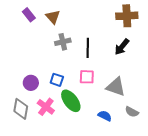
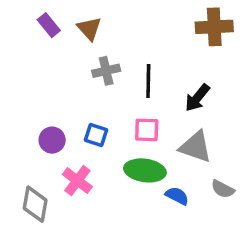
black arrow: (122, 47) -> (197, 98), moved
green ellipse: (71, 101) -> (145, 170), moved, turned -45
gray diamond: (21, 109) -> (35, 204), moved

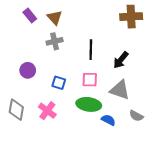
gray cross: (106, 71) -> (55, 41), moved
purple circle: (52, 140) -> (28, 70), moved
gray diamond: (35, 204) -> (16, 110), moved

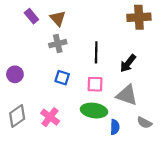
purple circle: (28, 70) -> (15, 74), moved
blue square: (59, 83) -> (62, 78), moved
gray diamond: (16, 110) -> (17, 116), turned 45
blue semicircle: (108, 120) -> (115, 127), turned 64

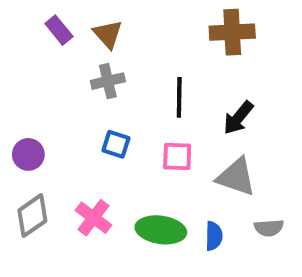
brown cross: (139, 17) -> (232, 32), moved
purple circle: (15, 74) -> (28, 154), moved
green ellipse: (94, 111) -> (161, 230), moved
gray semicircle: (144, 123) -> (269, 228), turned -32

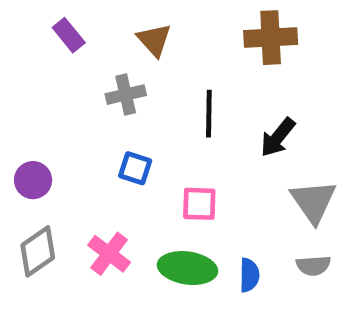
brown triangle: (108, 34) -> (154, 40), moved
pink square: (177, 156) -> (199, 204), moved
gray triangle: (236, 177) -> (313, 201), moved, turned 36

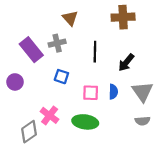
purple rectangle: (69, 35) -> (31, 50), moved, size x1.6
gray diamond: (38, 251) -> (29, 132), moved
blue semicircle: (249, 275) -> (113, 92), moved

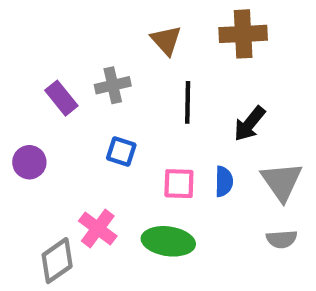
brown triangle: (70, 18) -> (166, 40), moved
purple rectangle: (31, 50) -> (61, 98), size x0.7

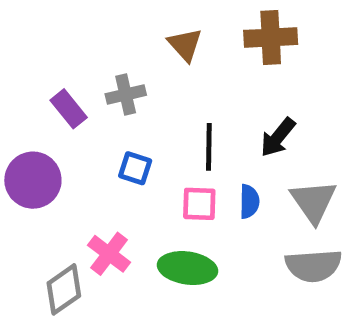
black line: (188, 102) -> (209, 147), moved
purple circle: (29, 162) -> (33, 180), size x1.5
gray semicircle: (282, 239) -> (313, 266), size x1.6

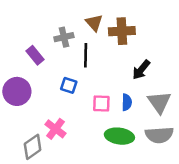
brown cross: (271, 37) -> (122, 31), moved
gray cross: (126, 95) -> (64, 37), moved
black line: (209, 147) -> (86, 55), moved
green ellipse: (187, 268) -> (119, 136), moved

